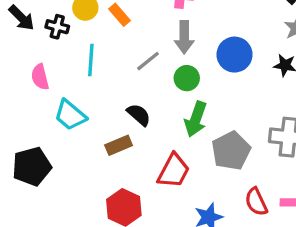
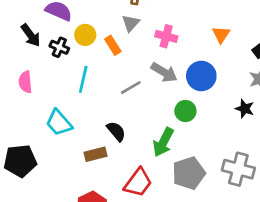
gray arrow: (184, 37) -> (164, 72), turned -68
blue circle: (235, 55) -> (201, 76), moved
pink semicircle: (40, 77) -> (25, 82), moved
green circle: (187, 78) -> (185, 111), moved

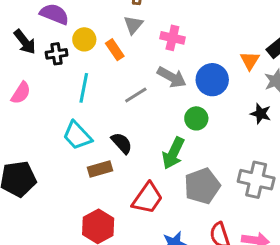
orange triangle: (221, 35) -> (250, 61), moved
black cross: (59, 47) -> (57, 54), turned -30
pink semicircle: (25, 82) -> (21, 93), turned -140
cyan trapezoid: (59, 123) -> (77, 136), moved

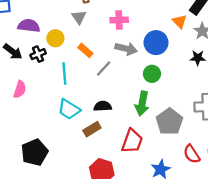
gray triangle: (133, 25) -> (79, 17), moved
orange rectangle: (115, 50) -> (85, 50), moved
black semicircle: (122, 143) -> (103, 106), turned -36

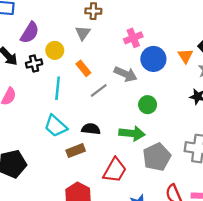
pink cross: (119, 20) -> (133, 38), moved, turned -30
purple semicircle: (29, 26) -> (30, 33), turned 105
blue circle: (156, 43) -> (153, 59), moved
green arrow: (142, 103) -> (132, 133), turned -105

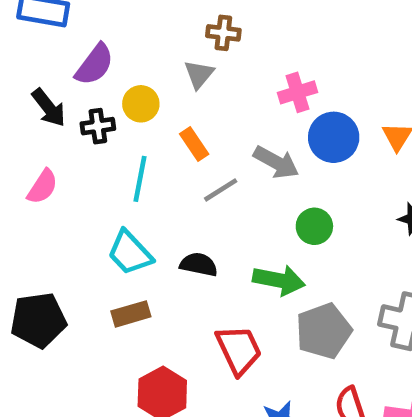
brown rectangle: (76, 151) -> (131, 314), moved
red trapezoid: (115, 170) -> (239, 350), turned -60

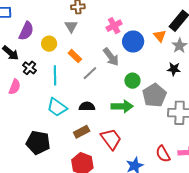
black cross: (98, 126) -> (30, 68), moved, turned -32
gray arrow: (276, 162) -> (111, 57), turned 36
brown rectangle: (131, 314) -> (82, 132), moved
black pentagon: (38, 320) -> (38, 142), moved, turned 30
gray pentagon: (324, 331) -> (154, 95), moved

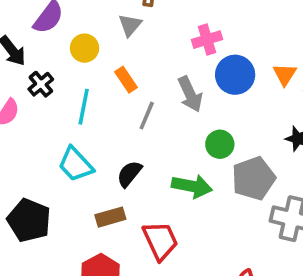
gray line: (90, 73) -> (147, 116), turned -35
black semicircle: (87, 106) -> (129, 174), turned -63

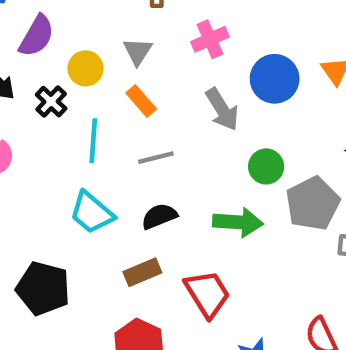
gray triangle: (130, 25) -> (138, 51), moved
pink cross: (207, 40) -> (210, 39), moved
black cross: (41, 84) -> (51, 102), moved
gray line: (147, 116) -> (156, 158), moved, turned 60
black semicircle: (129, 174) -> (159, 216), turned 36

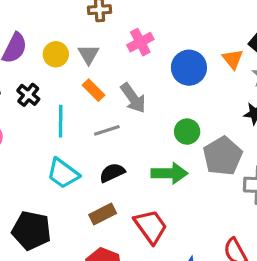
yellow circle: (86, 68) -> (56, 54), moved
gray arrow: (222, 109) -> (133, 98), moved

